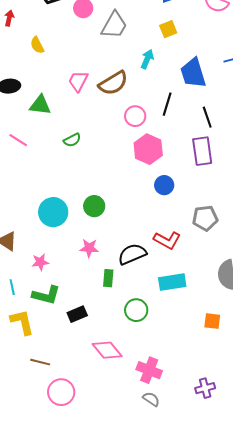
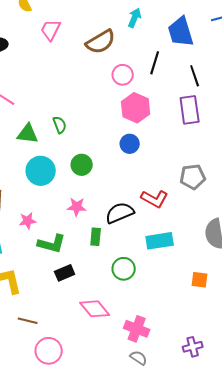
pink trapezoid: (78, 81) -> (51, 30), moved
green triangle: (40, 105) -> (28, 134), moved
green semicircle: (72, 140) -> (60, 125), moved, turned -84
blue circle: (164, 185) -> (130, 144), moved
green L-shape: (46, 295) -> (52, 244), moved

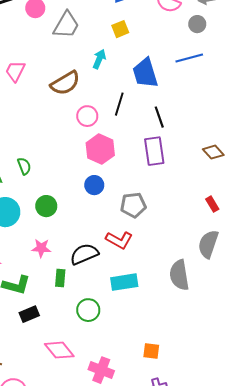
gray pentagon: (193, 177) -> (133, 205), moved
orange square: (200, 280) -> (151, 351), moved

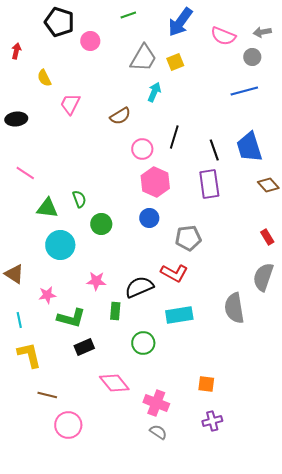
gray trapezoid: (66, 25) -> (143, 58), moved
blue trapezoid: (145, 73) -> (249, 147), moved
brown semicircle: (65, 83) -> (120, 116), size x0.7
green circle: (46, 206) -> (101, 224), moved

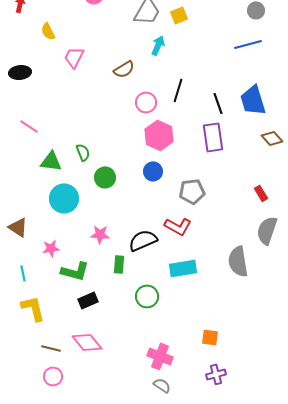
red rectangle: (267, 237) -> (261, 193), moved
pink diamond: (114, 383) -> (87, 342), moved
pink circle: (68, 425) -> (53, 376), moved, size x0.7

